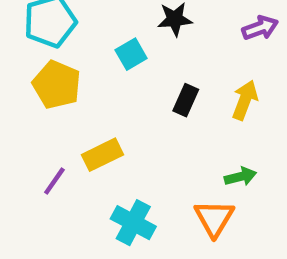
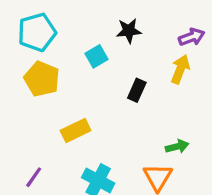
yellow arrow: (245, 100) -> (180, 69), moved
purple line: (54, 181) -> (34, 177), moved

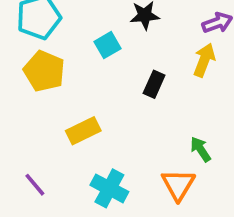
green arrow: (177, 147) -> (201, 149), turned -110
purple line: (34, 177) -> (35, 185), turned -75

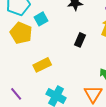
cyan square: (108, 45) -> (41, 19), moved

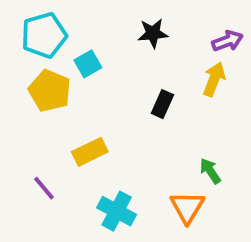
purple line: (16, 94) -> (44, 188), moved

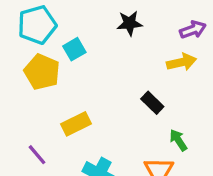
yellow arrow: (214, 79) -> (182, 62), turned 56
black rectangle: (162, 104) -> (152, 103), moved, turned -70

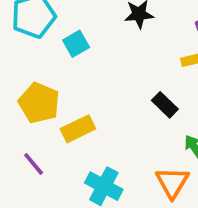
yellow pentagon: (42, 72) -> (39, 103), moved

